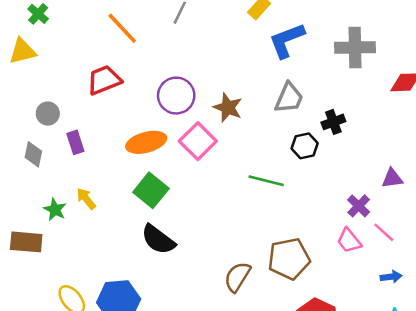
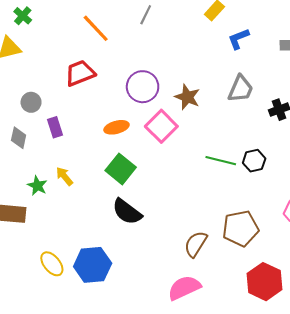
blue L-shape: (287, 40) -> (238, 39), size x0.7
orange ellipse: (146, 142) -> (116, 127), size x0.7
black hexagon: (305, 146) -> (254, 161), moved

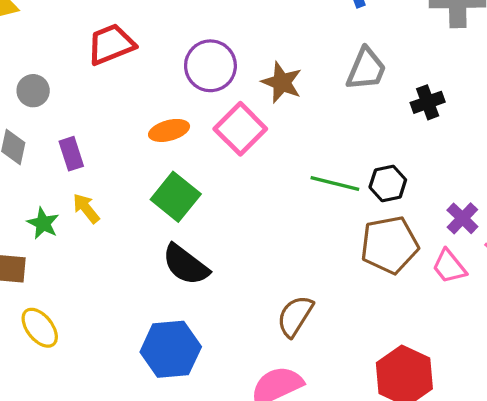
purple rectangle: (55, 127) -> (71, 154), moved
brown pentagon: (241, 228) -> (389, 245), moved
yellow ellipse: (52, 264) -> (40, 328), moved
blue hexagon: (93, 265) -> (171, 349), moved

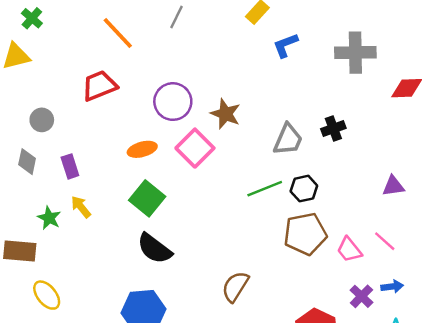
gray trapezoid: (366, 69) -> (288, 140), moved
green line: (335, 184) -> (265, 189), turned -36
purple cross: (462, 218) -> (361, 296), moved

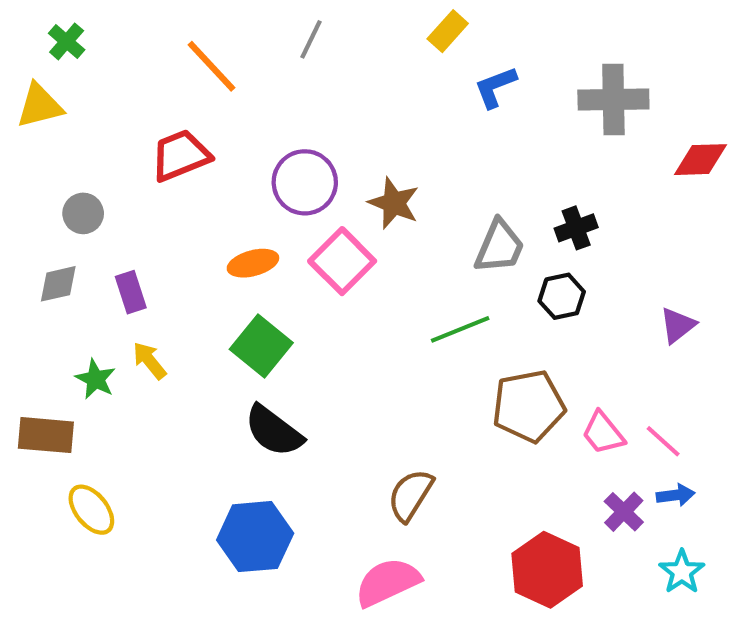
gray diamond: (27, 162) -> (58, 284), turned 65
purple triangle: (393, 186) -> (678, 325), turned -30
black hexagon: (304, 189) -> (562, 296), moved
pink line: (385, 241) -> (663, 441), moved

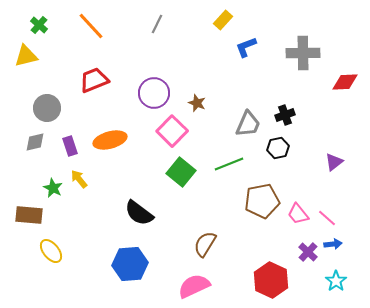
orange line: (212, 66) -> (91, 26), moved
brown star: (394, 203) -> (197, 103), size x0.7
gray circle: (83, 213) -> (47, 108), size x1.4
orange ellipse: (253, 263) -> (110, 140), moved, size x1.4
green square: (261, 346) -> (181, 172), moved

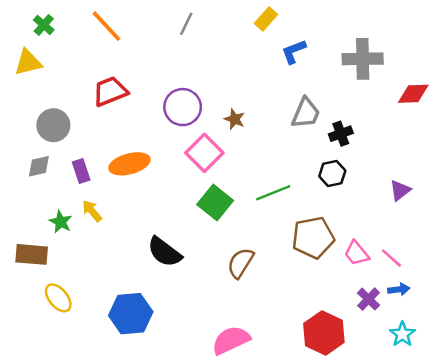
gray trapezoid: (248, 124) -> (306, 113), moved
brown semicircle: (205, 244) -> (241, 263), moved
blue hexagon: (130, 264) -> (131, 314), moved

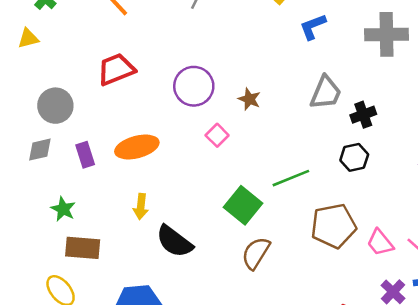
yellow triangle: (28, 62) -> (28, 38), size x0.7
pink square: (204, 153) -> (217, 135), size x0.6
green square: (215, 202) -> (243, 205), moved
yellow arrow: (92, 211) -> (141, 206), moved, turned -135
brown rectangle: (32, 254) -> (83, 248), moved

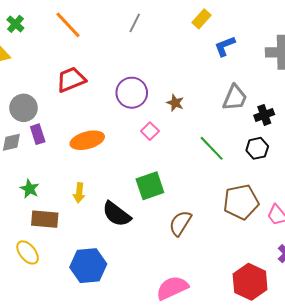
purple rectangle: (85, 155) -> (38, 134), moved
green line: (291, 178) -> (212, 148), moved, turned 68
green square: (243, 205) -> (150, 186), moved, turned 32
yellow arrow: (141, 206) -> (79, 193), moved

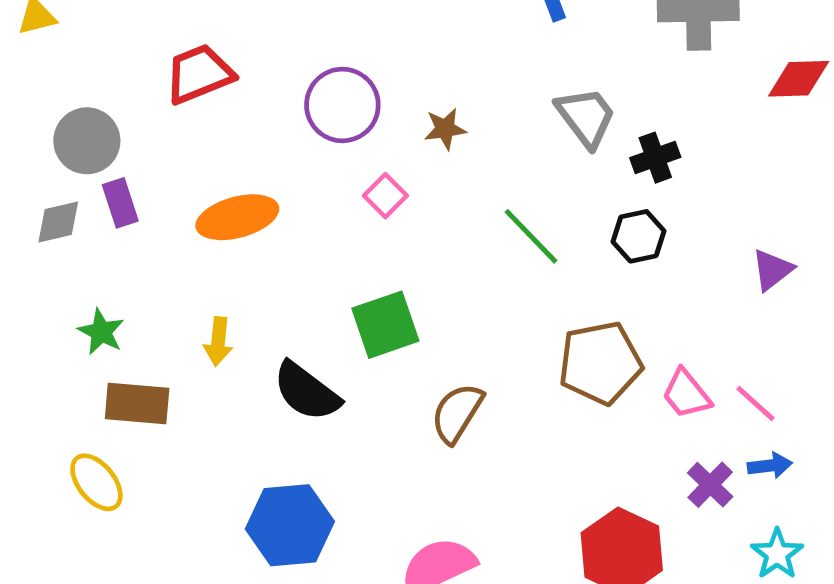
gray trapezoid: (235, 98) -> (586, 117), turned -60
brown star: (175, 103) -> (445, 129), turned -30
blue hexagon: (88, 266) -> (290, 525), moved

